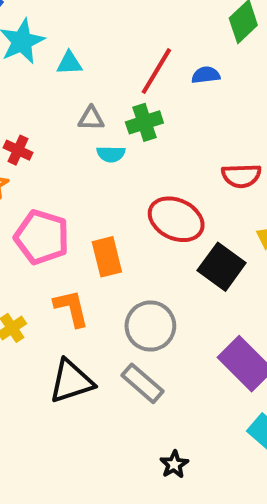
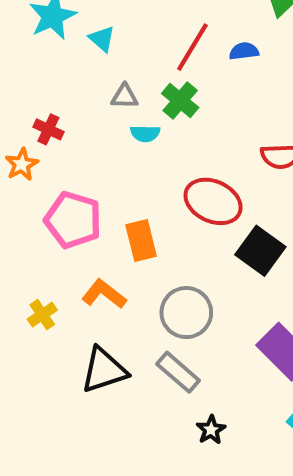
cyan triangle: (69, 63) -> (102, 39), turned 44
green cross: (144, 122) -> (180, 101), turned -32
orange L-shape: (71, 308) -> (104, 294), turned -39
black star: (174, 464) -> (211, 430), moved

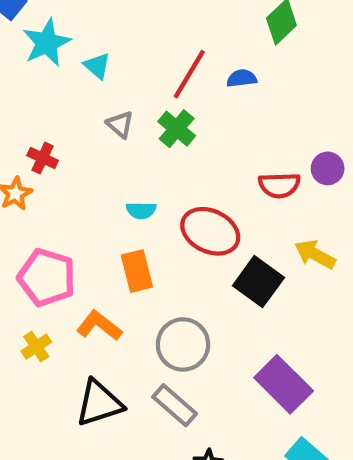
gray triangle: (125, 96) -> (120, 124), turned 40
cyan semicircle: (145, 134) -> (141, 210), moved
pink pentagon: (73, 220) -> (47, 277), moved

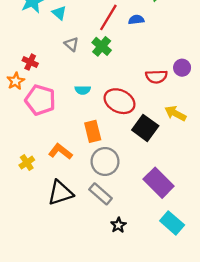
orange rectangle: (137, 271) -> (93, 131), moved
pink pentagon: (47, 277) -> (40, 100), moved

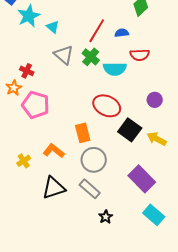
gray triangle: (71, 44) -> (64, 55), size x1.5
purple circle: (182, 68) -> (155, 100), moved
red semicircle: (156, 77) -> (140, 55), moved
cyan semicircle: (83, 90) -> (115, 69), moved, size x1.6
yellow arrow: (175, 113) -> (157, 139), moved

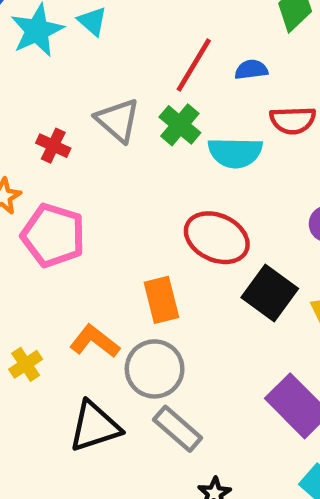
cyan triangle: (53, 27) -> (92, 21), moved
red cross: (27, 71) -> (53, 146), moved
gray circle: (94, 160) -> (155, 369), moved

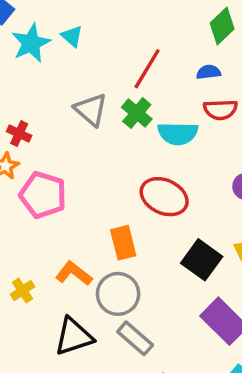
blue semicircle: (251, 70) -> (208, 72), moved
red cross: (53, 146) -> (19, 134), moved
black square: (270, 293) -> (202, 260), moved

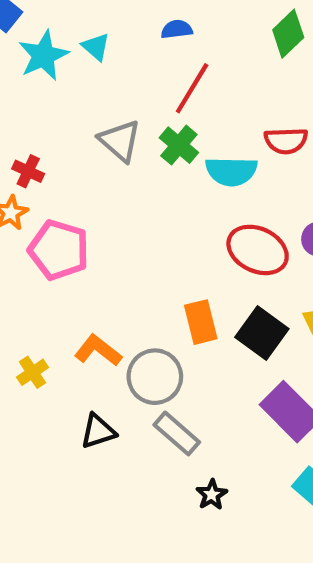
blue semicircle: (208, 72) -> (177, 29), moved
red ellipse: (164, 197) -> (258, 250), moved
orange rectangle: (123, 243) -> (201, 322), moved
black triangle: (74, 337) -> (98, 431), size x0.7

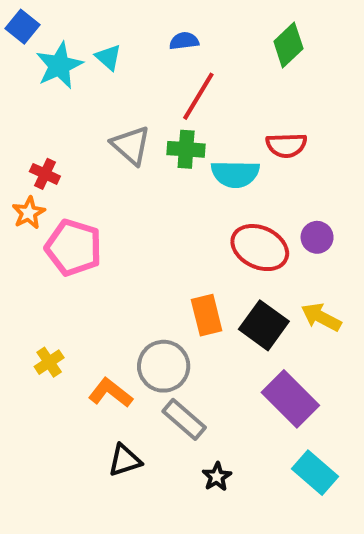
green cross: (179, 145) -> (186, 149), turned -36
orange L-shape: (98, 350) -> (110, 393), moved
black triangle: (98, 431) -> (125, 460), moved

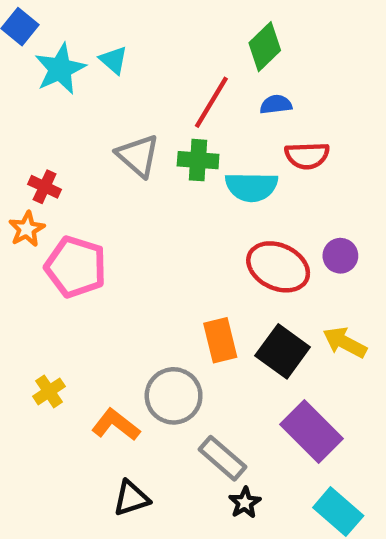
blue semicircle: (184, 41) -> (276, 104), moved
green diamond: (288, 45) -> (265, 47), moved
gray rectangle: (184, 419) -> (222, 458), moved
black star: (217, 477) -> (245, 503), moved

